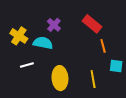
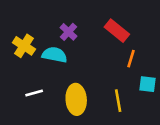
orange line: (103, 46) -> (131, 59), turned 32
white line: (27, 65) -> (34, 93), moved

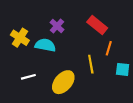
yellow ellipse: (76, 99) -> (63, 82), turned 45
yellow line: (118, 101) -> (91, 64), moved

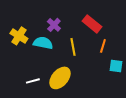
yellow line: (91, 64) -> (73, 47), moved
white line: (28, 77) -> (33, 81), moved

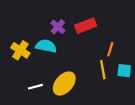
red rectangle: (92, 24) -> (86, 26), moved, turned -60
yellow cross: (19, 36) -> (20, 50), moved
yellow line: (73, 47) -> (103, 70), moved

